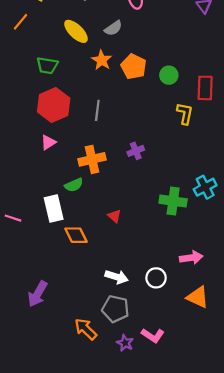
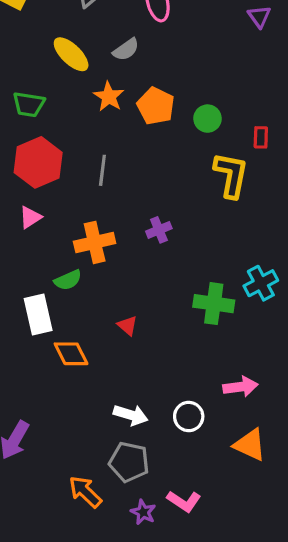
red rectangle: (205, 88) -> (261, 137), size x0.6
yellow L-shape: (185, 114) -> (231, 175), size x1.4

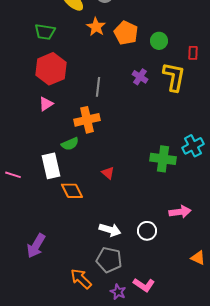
gray line: (102, 170) -> (98, 87), moved
purple cross: (159, 230) -> (140, 77), moved, turned -35
orange triangle: (250, 445) -> (198, 258), moved, size x0.7

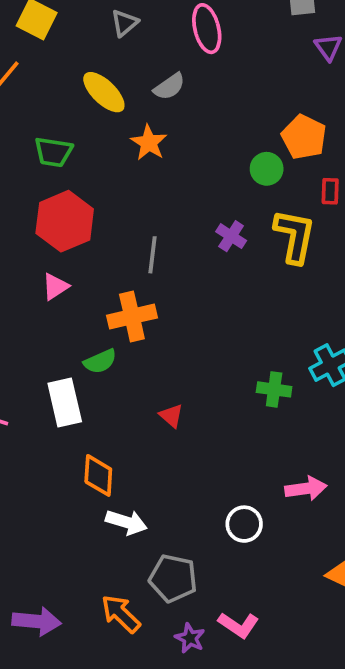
orange pentagon: (126, 33) -> (304, 137), moved
green cross: (163, 159) -> (274, 389), size x0.7
orange diamond: (72, 191) -> (98, 475), moved, turned 30
white arrow: (110, 230) -> (126, 522), moved
purple arrow: (36, 246) -> (37, 621), moved, turned -115

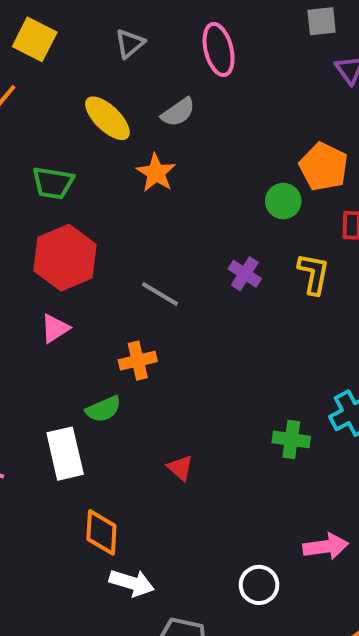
yellow L-shape: (295, 236) -> (314, 274), size x0.7
gray line: (153, 255) -> (160, 294), turned -66
orange cross: (132, 317) -> (138, 361), size x0.7

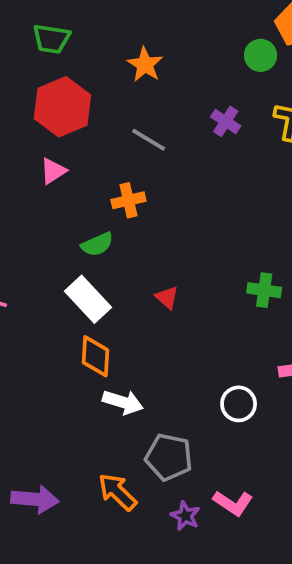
orange star: (156, 173) -> (145, 65), moved
green cross: (291, 439) -> (264, 290), moved
white rectangle: (65, 454) -> (88, 299), moved, turned -30

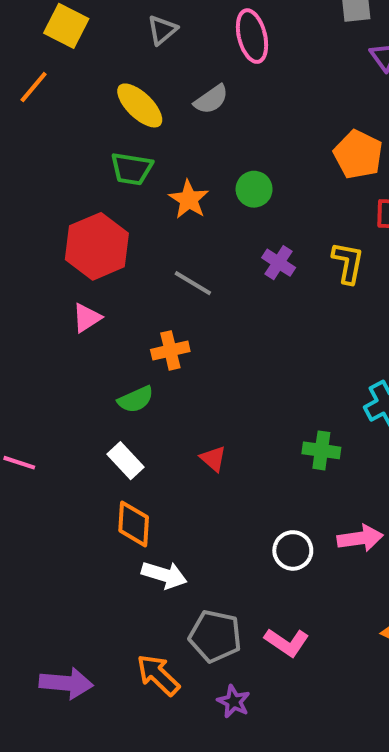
green trapezoid: (51, 39) -> (132, 169), moved
green circle: (261, 55) -> (254, 189), moved
white rectangle: (88, 299) -> (125, 461), size x0.7
white circle: (239, 404) -> (293, 550), moved
pink L-shape: (233, 503) -> (287, 642), moved

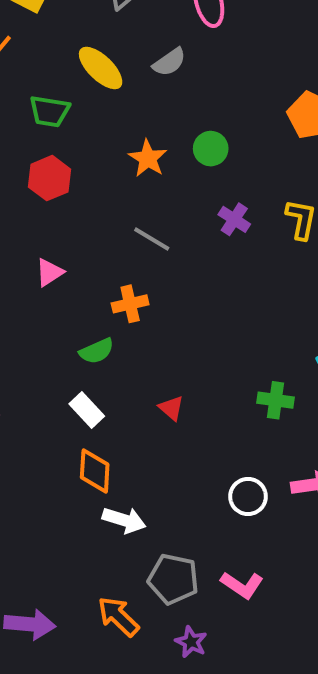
green trapezoid: (132, 169) -> (49, 111), moved
red hexagon: (97, 246) -> (49, 178), moved, size x0.7

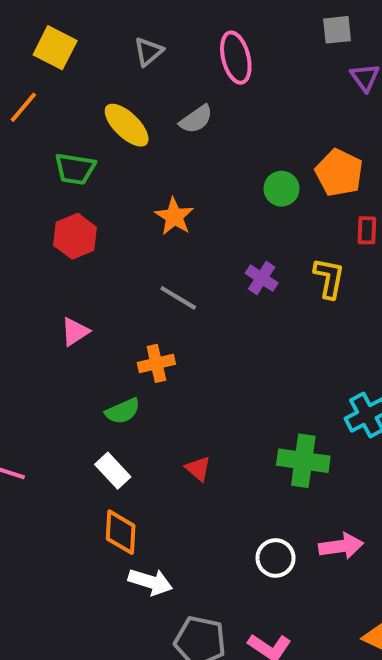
green circle: (211, 149) -> (281, 189), moved
green cross: (276, 400) -> (303, 461), size x1.4

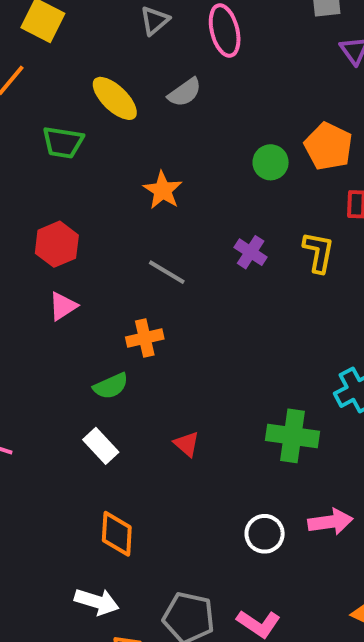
gray triangle: (148, 52) -> (155, 21), moved
red hexagon: (75, 236) -> (57, 244), moved
orange diamond: (121, 532) -> (117, 534), moved
white arrow: (150, 582) -> (97, 602), moved

